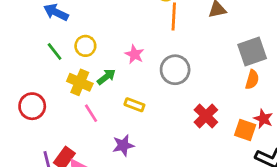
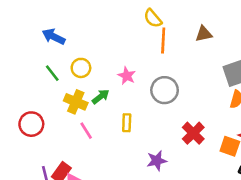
yellow rectangle: (134, 105) -> (127, 123), turned 72
purple star: (123, 145) -> (157, 161), moved

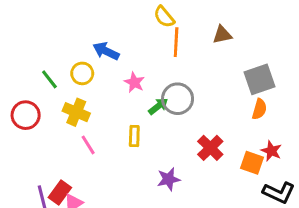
blue arrow: (54, 37) -> (106, 51), moved
green arrow: (101, 97) -> (158, 106), moved
red circle: (31, 124) -> (26, 115), moved

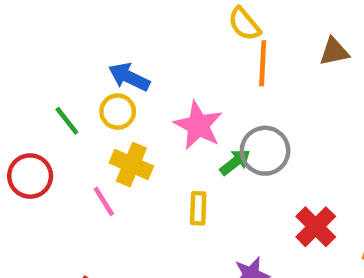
blue arrow: (106, 51) -> (129, 77), moved
pink star: (134, 82) -> (198, 125), size x1.5
yellow cross: (76, 112) -> (131, 165), moved
pink line: (88, 145) -> (104, 201), moved

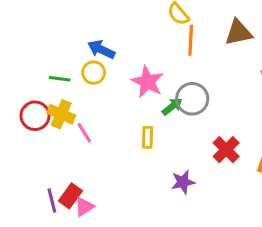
brown triangle: (334, 52) -> (238, 33), size x1.4
green line: (67, 121) -> (60, 79), turned -45
yellow cross: (131, 165) -> (61, 114), moved

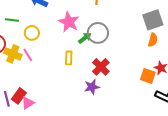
yellow circle: (94, 73) -> (32, 33), moved
yellow cross: (61, 114) -> (13, 54), moved
red cross: (226, 150) -> (101, 67), moved

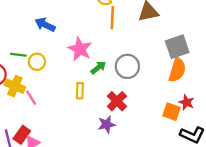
green line: (12, 20) -> (18, 55), moved
gray circle: (98, 33) -> (127, 66), moved
orange semicircle: (153, 40) -> (177, 70), size x1.5
pink line: (28, 55) -> (31, 98), moved

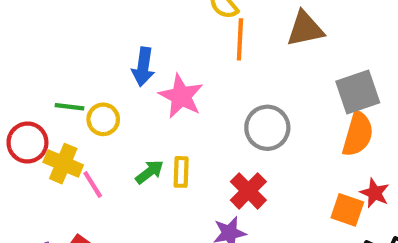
blue arrow: (45, 25) -> (143, 67), moved, turned -108
green arrow: (98, 68) -> (149, 172), moved

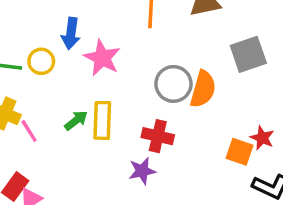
yellow circle: (103, 119) -> (41, 61), moved
orange semicircle: (358, 134) -> (203, 89), moved
yellow rectangle: (181, 172) -> (102, 120), size x1.5
red cross: (248, 191) -> (158, 136), turned -32

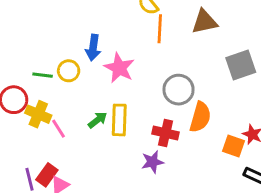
orange semicircle: (203, 89) -> (200, 117), moved

